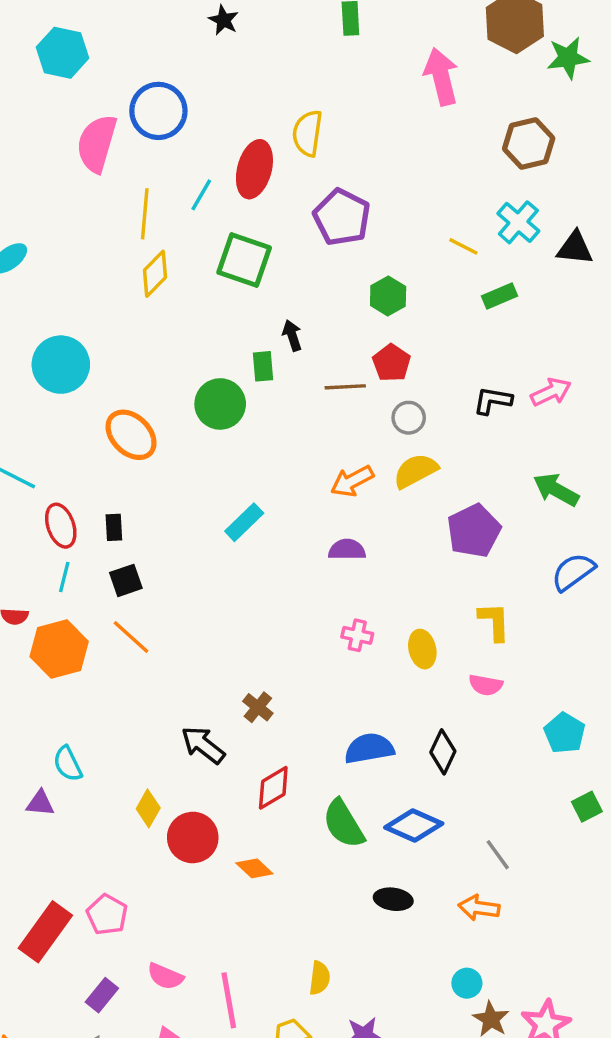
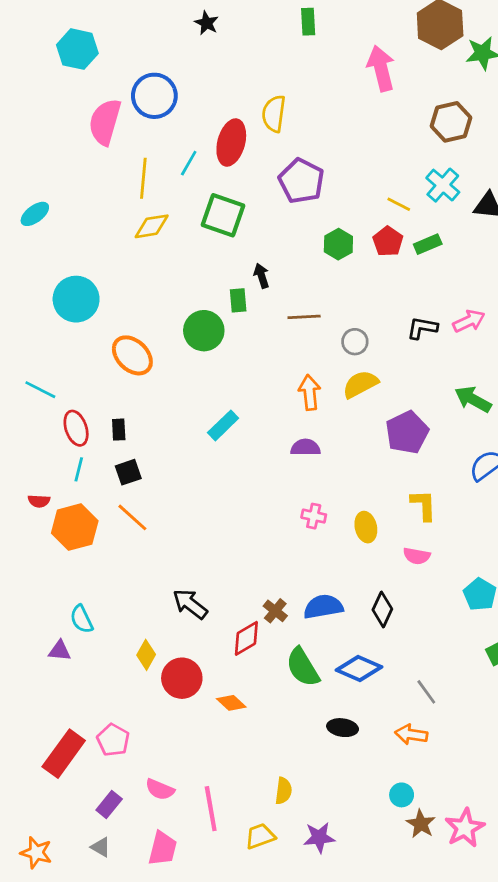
yellow diamond: (155, 274) -> (152, 226), turned 36
red pentagon: (392, 363) -> (388, 241), moved
orange arrow: (352, 481) -> (310, 392), turned 112
brown cross: (258, 707) -> (275, 611), moved

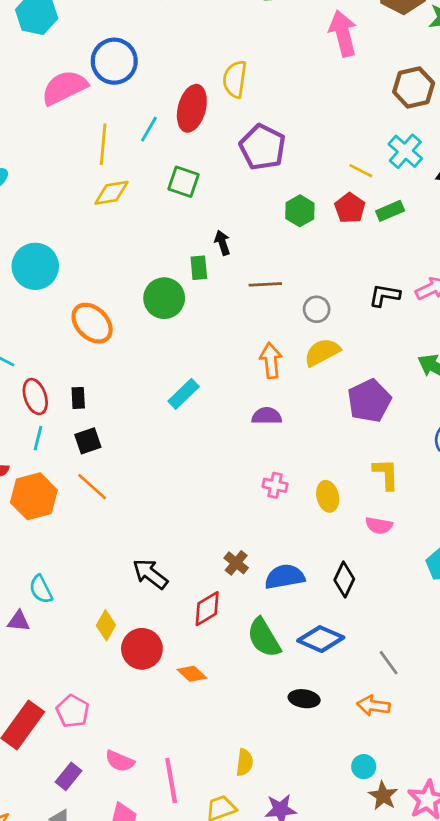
pink semicircle: (105, 122) -> (64, 88), turned 48
green square: (223, 215) -> (184, 182), size x0.7
brown cross: (275, 611) -> (236, 563), moved

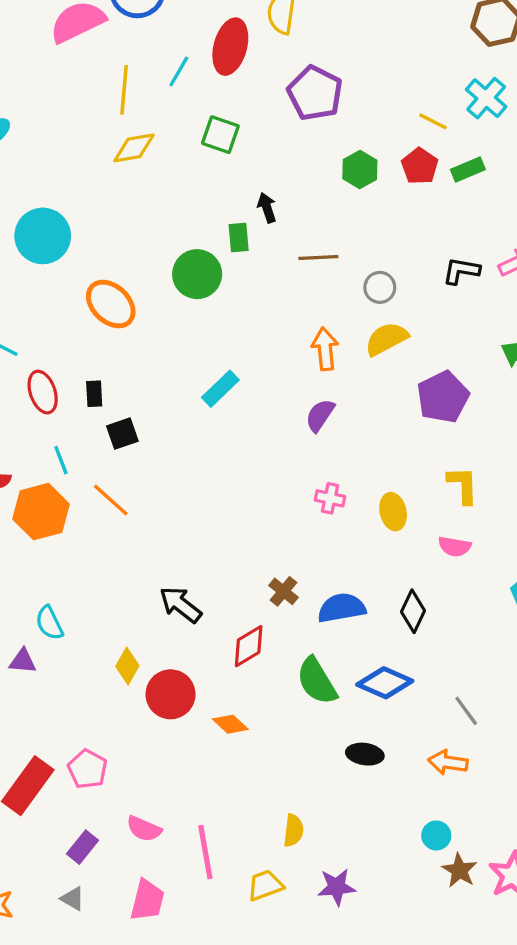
purple semicircle: (267, 416) -> (320, 415), turned -56
cyan line: (38, 438) -> (61, 460), moved, turned -35
black square: (88, 441) -> (122, 434), moved

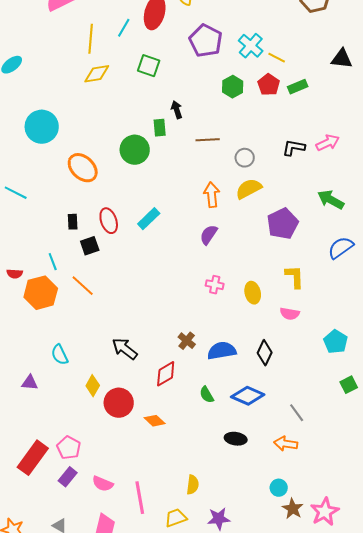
cyan cross: (486, 98) -> (251, 46), moved
red ellipse: (43, 392) -> (109, 221), moved
cyan semicircle: (49, 623) -> (60, 355), moved
green semicircle: (317, 681) -> (207, 395), size x0.6
purple rectangle: (83, 847) -> (68, 477), moved

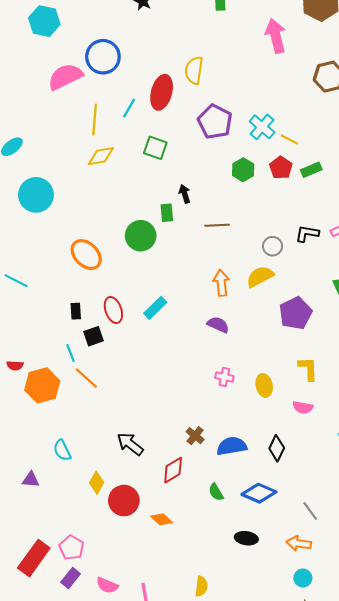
cyan circle: (42, 127) -> (36, 195), moved
gray circle: (245, 158) -> (273, 246), moved
purple semicircle: (209, 235) -> (218, 325), turned 80
cyan line: (53, 262) -> (71, 353), moved
cyan circle: (279, 488) -> (303, 578), moved

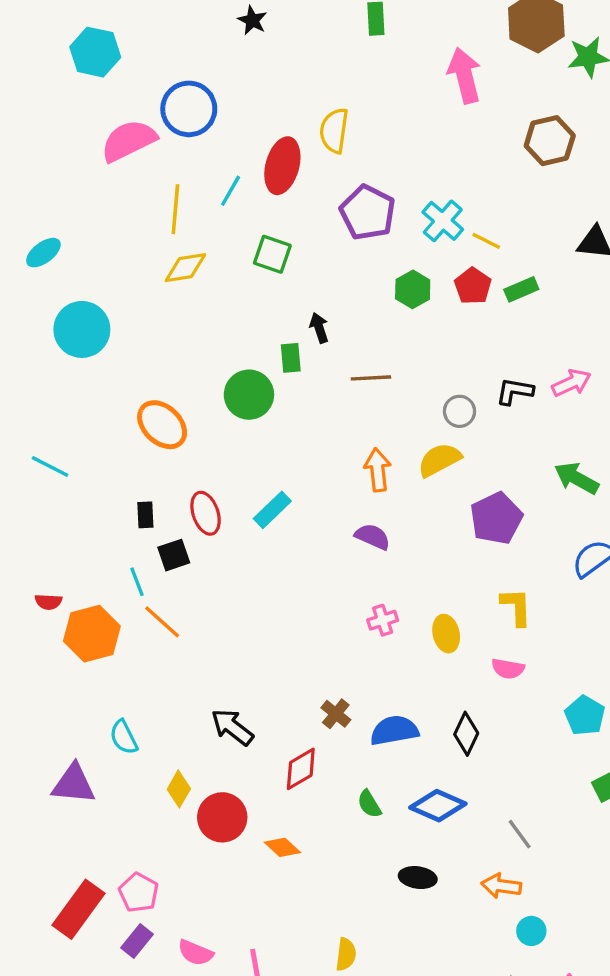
pink cross: (224, 377) -> (383, 620), turned -30
purple triangle: (31, 480) -> (74, 784), size x1.6
cyan circle: (303, 578) -> (531, 931), moved

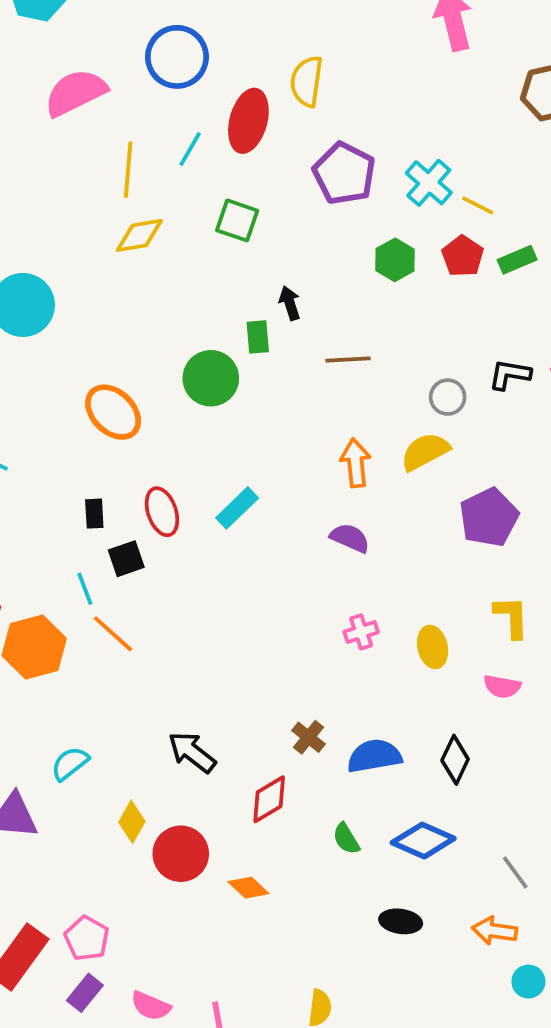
blue circle: (189, 109) -> (177, 57), moved
cyan semicircle: (124, 737) -> (70, 764), turned 78

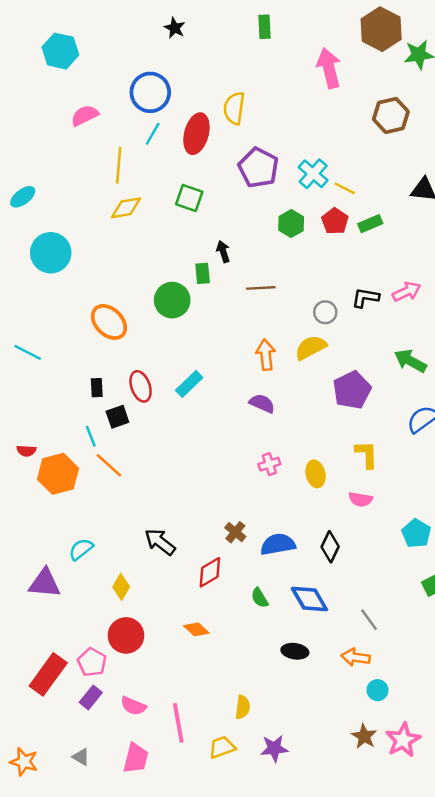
pink semicircle: (76, 93) -> (85, 115), size x0.7
cyan line: (190, 149) -> (153, 134), moved
blue diamond: (423, 841) -> (309, 599), turned 36
red circle: (181, 854) -> (126, 635), moved

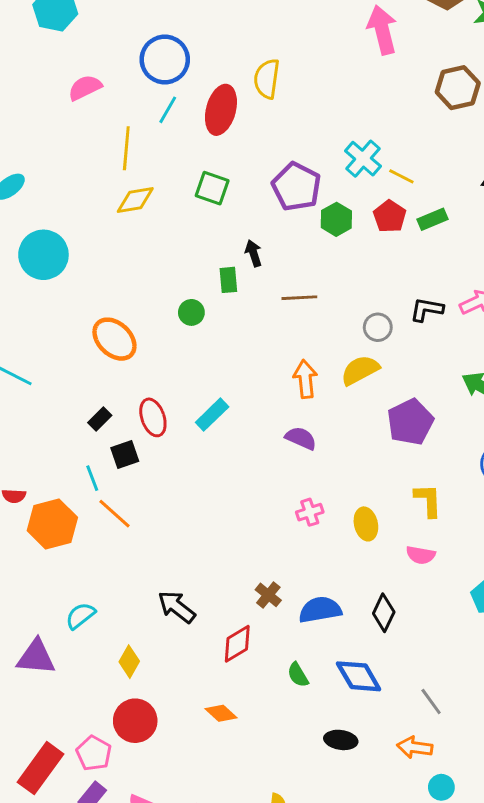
purple pentagon: (258, 168) -> (296, 187), moved
green circle: (172, 300) -> (191, 312), size x0.6
black rectangle: (97, 388) -> (100, 419), turned 48

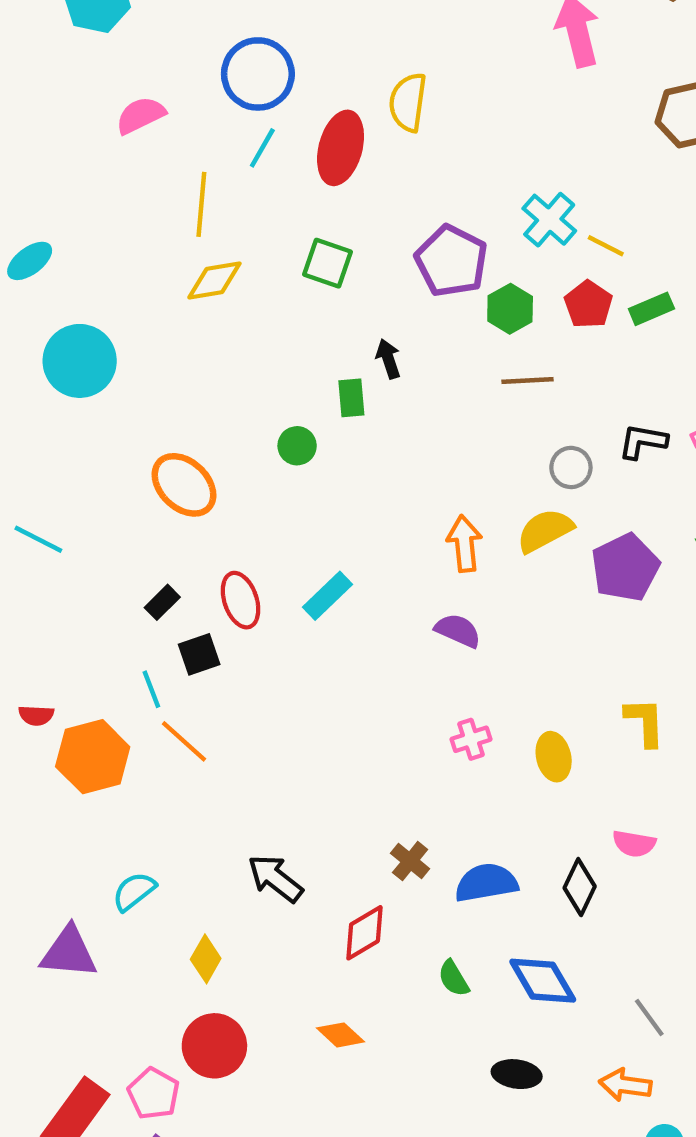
brown line: (299, 298) -> (527, 381), moved
purple pentagon: (410, 422) -> (625, 567), moved
pink semicircle: (421, 555) -> (634, 844), moved

